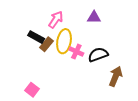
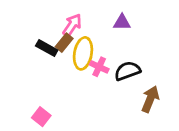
brown rectangle: (46, 44) -> (64, 43), moved

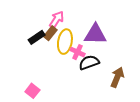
purple triangle: (122, 22) -> (95, 34), moved, size x1.6
black rectangle: (47, 48) -> (37, 37), turned -63
black semicircle: (127, 71) -> (89, 63), moved

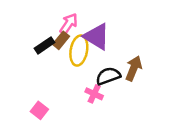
purple triangle: (95, 34) -> (97, 37), moved, turned 30
pink cross: (77, 52) -> (94, 94), moved
brown arrow: (117, 77) -> (134, 68), moved

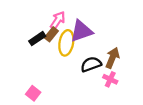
purple triangle: (97, 37) -> (81, 31), turned -50
pink cross: (94, 94) -> (110, 79), moved

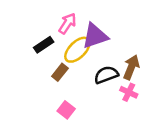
brown rectangle: (51, 34) -> (60, 72), moved
yellow ellipse: (66, 43) -> (77, 50), turned 35
pink square: (33, 93) -> (66, 110), moved

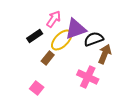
black semicircle: (106, 75) -> (94, 39), moved
pink cross: (129, 92) -> (88, 77), moved, size x1.5
pink square: (66, 110) -> (37, 88), moved

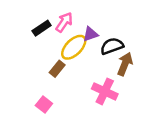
purple triangle: (76, 29) -> (90, 34), size x0.6
black rectangle: (35, 36) -> (42, 28), moved

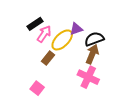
pink arrow: (64, 22) -> (44, 34), moved
brown arrow: (125, 64) -> (92, 54), moved

